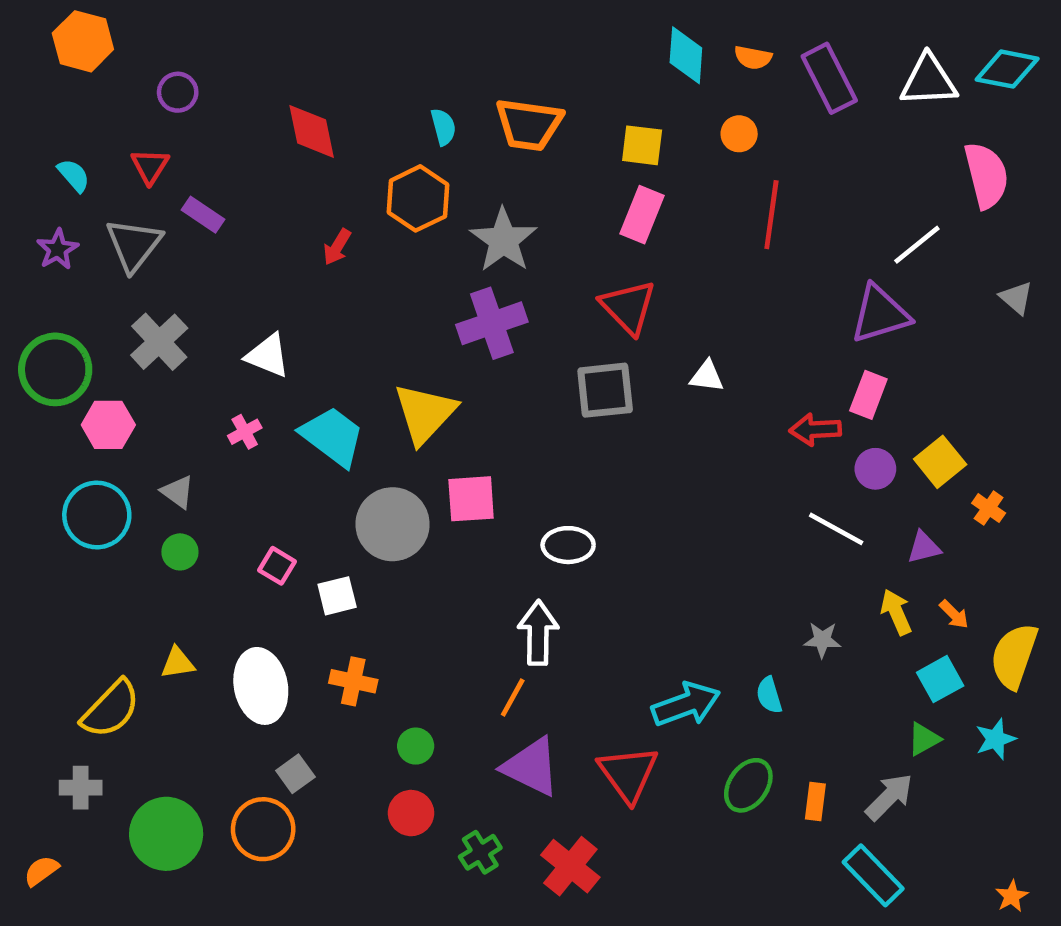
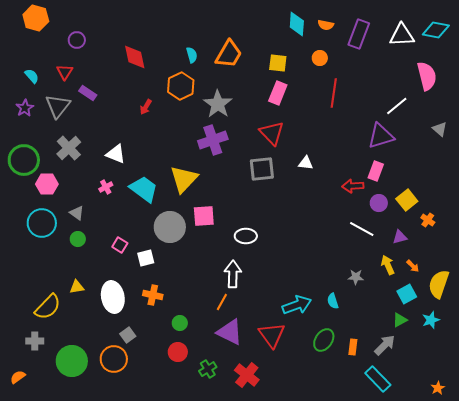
purple rectangle: (829, 78) -> (359, 34), turned 48
orange trapezoid: (529, 125) -> (229, 54), turned -68

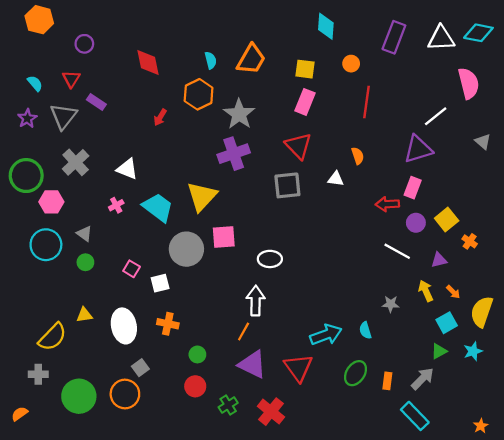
orange semicircle: (326, 25) -> (358, 156), moved, turned -119

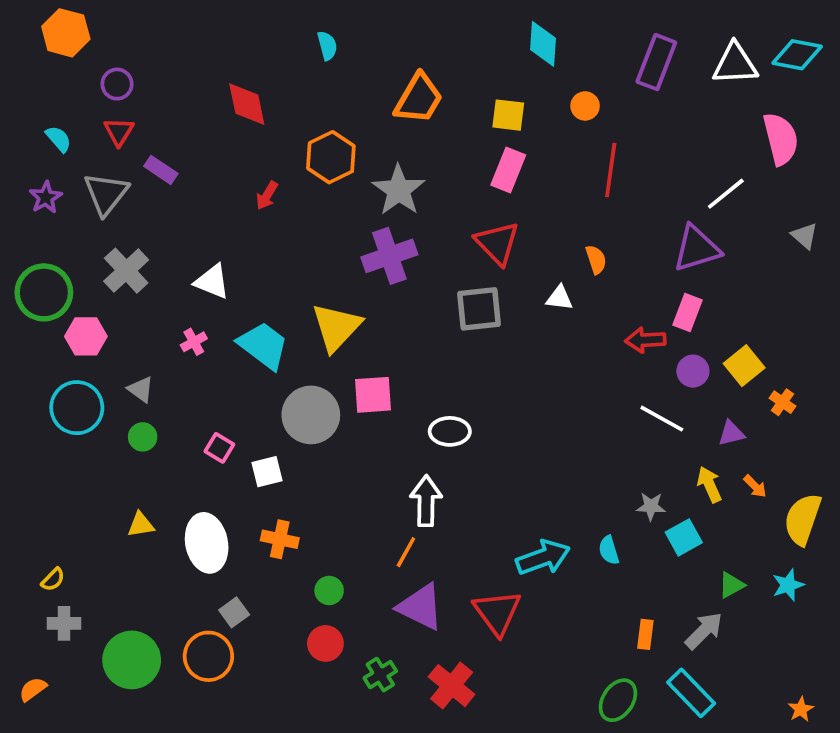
purple circle: (84, 44) -> (117, 84), moved
cyan semicircle: (211, 60) -> (327, 46), moved
cyan square: (447, 323) -> (684, 537), moved
yellow semicircle: (53, 337) -> (53, 579), moved, size x0.5
green ellipse: (356, 373) -> (618, 700), moved

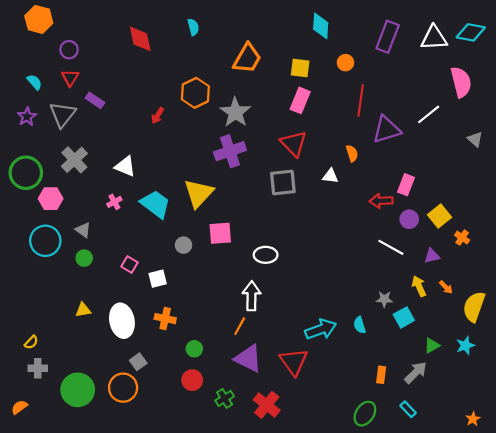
red diamond: (247, 104) -> (140, 39), moved
purple triangle: (697, 249) -> (387, 130), moved
gray circle: (311, 415) -> (184, 245), size x0.5
cyan rectangle: (691, 693) -> (408, 409), size x0.6

